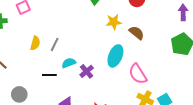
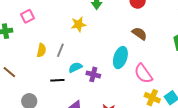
yellow star: (114, 22) -> (79, 24), moved
purple cross: (87, 71) -> (93, 74), turned -32

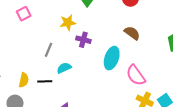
pink square: (28, 16) -> (24, 14), moved
yellow semicircle: (41, 50) -> (24, 80), moved
purple cross: (93, 74) -> (83, 40), moved

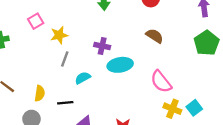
yellow star: (68, 23) -> (59, 35), moved
cyan ellipse: (112, 58) -> (120, 65), moved, turned 65
black line: (45, 81) -> (65, 103), moved

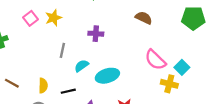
yellow star: (59, 35) -> (53, 18), moved
green pentagon: (207, 43) -> (193, 18), turned -30
cyan ellipse: (120, 65) -> (107, 76), moved
cyan square: (194, 108) -> (182, 67), moved

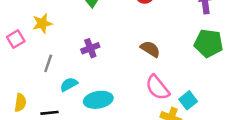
pink square: (30, 18) -> (16, 39), moved
brown semicircle: (144, 18) -> (150, 49), moved
purple cross: (96, 34) -> (90, 48), turned -32

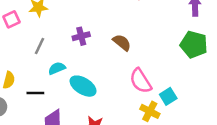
brown semicircle: (150, 49) -> (122, 42), moved
cyan ellipse: (98, 100) -> (83, 86), turned 35

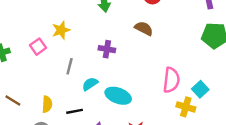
purple cross: (81, 36) -> (107, 49), turned 35
brown semicircle: (122, 42) -> (144, 28), moved
pink semicircle: (141, 81) -> (171, 80), turned -130

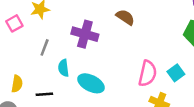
purple cross: (107, 49) -> (85, 34), size x1.5
cyan semicircle: (90, 84) -> (64, 68), turned -70
cyan square: (200, 89) -> (176, 73), moved

